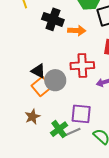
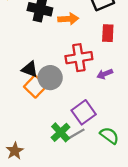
purple square: (81, 114) -> (84, 112), turned -35
brown star: (32, 117) -> (15, 151), moved

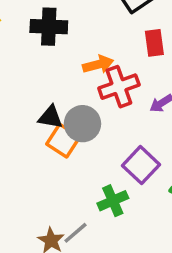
orange arrow: (68, 19) -> (98, 64), moved
green cross: (61, 132) -> (113, 201), turned 30
gray line: (76, 134) -> (75, 233), moved

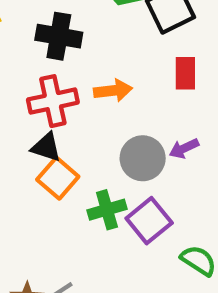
red cross: (119, 87) -> (53, 101), moved
gray circle: (82, 124) -> (143, 158), moved
green cross: (113, 201) -> (107, 210), moved

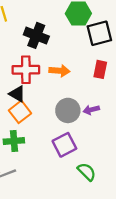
green cross: (107, 210) -> (14, 141), moved

